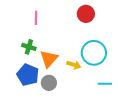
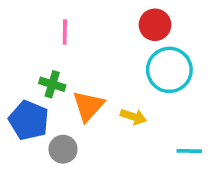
cyan circle: (94, 53) -> (169, 70), moved
blue pentagon: (28, 75) -> (29, 120), moved
gray circle: (49, 83) -> (63, 149), moved

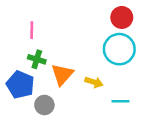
red circle: (155, 25) -> (122, 17), moved
pink line: (65, 32) -> (32, 30), moved
cyan line: (189, 151) -> (121, 101), moved

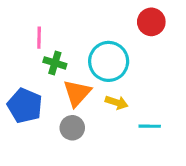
cyan circle: (119, 49) -> (109, 61), moved
green cross: (37, 59) -> (55, 63), moved
gray circle: (44, 105) -> (72, 128), moved

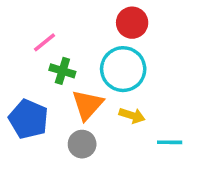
red circle: (151, 22) -> (132, 23), moved
pink line: (39, 38) -> (45, 42), turned 50

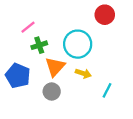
red circle: (132, 23) -> (105, 15), moved
green cross: (62, 71) -> (39, 45), turned -35
cyan line: (170, 142) -> (107, 90), turned -63

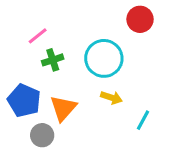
orange triangle: (55, 67) -> (63, 108), moved
gray circle: (52, 92) -> (42, 135), moved

